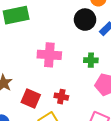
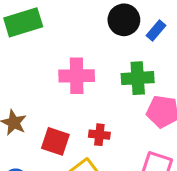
green cross: (91, 60) -> (138, 78), size x1.5

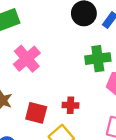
pink cross: (77, 76) -> (27, 59), moved, turned -36

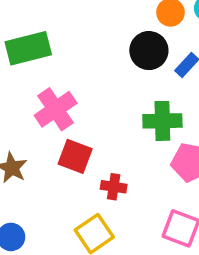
red square: (36, 113) -> (75, 156), moved

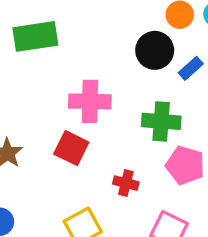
pink cross: (56, 109) -> (90, 101), moved, turned 30
red cross: (114, 187) -> (126, 183), moved

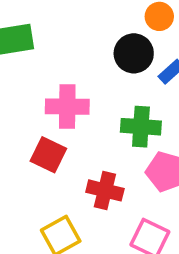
red cross: (126, 183) -> (105, 190), size x1.4

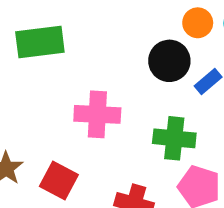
red square: (48, 155) -> (59, 180), moved

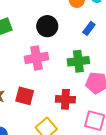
black circle: (169, 61) -> (47, 26), moved

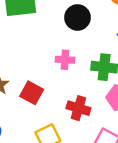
pink cross: (36, 58) -> (65, 60), moved, size x0.7

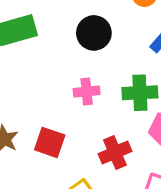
red cross: (78, 108) -> (115, 153), turned -30

